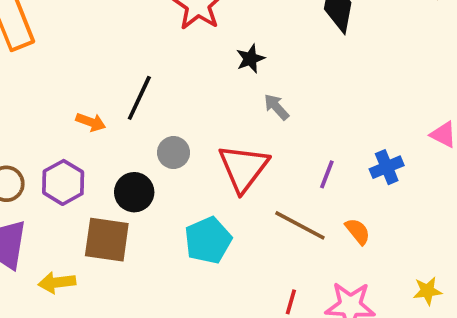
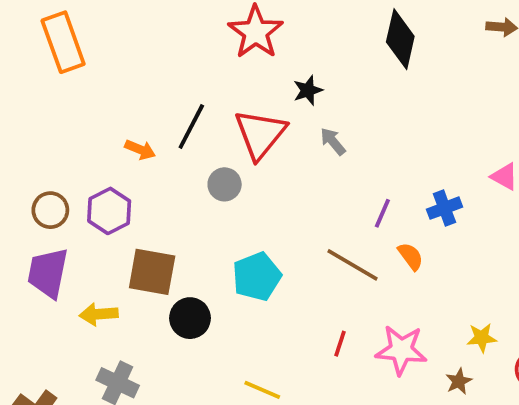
red triangle: (243, 168) -> (260, 134), moved
black circle: (134, 192) -> (190, 318), moved
orange semicircle: (358, 231) -> (411, 256), moved

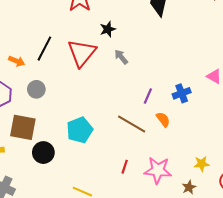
gray circle: (225, 184) -> (36, 89), moved

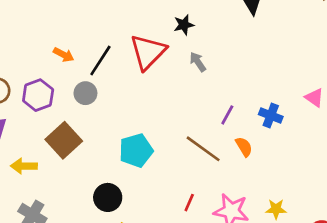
black line: (44, 49) -> (100, 60), moved
blue cross: (182, 93) -> (271, 115), turned 36
brown square: (23, 127) -> (64, 140), turned 32
black circle: (43, 153) -> (108, 197), moved
yellow star: (202, 164) -> (276, 209), moved

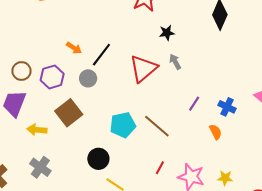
red triangle: (148, 52) -> (143, 69), moved
orange semicircle: (244, 147) -> (216, 132), moved
brown line: (203, 149) -> (157, 126), moved

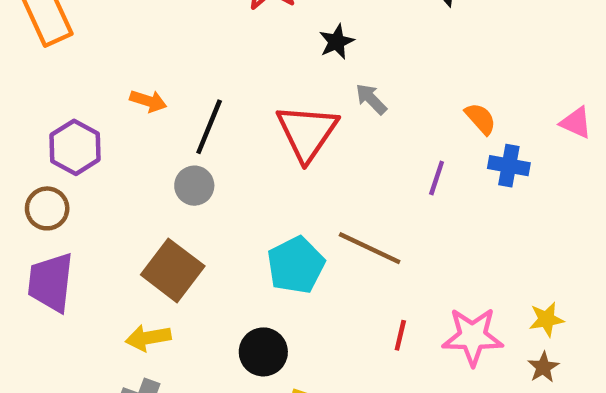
orange arrow: (74, 48) -> (148, 101), moved
purple hexagon: (52, 77) -> (75, 147), moved
yellow arrow: (37, 130) -> (148, 338), moved
orange semicircle: (216, 132) -> (481, 119), moved

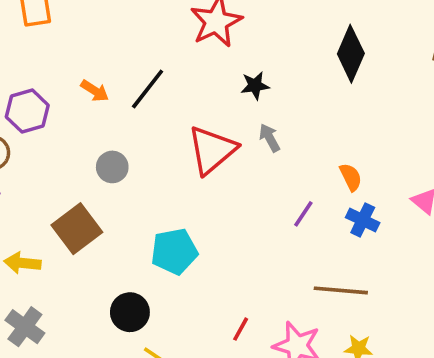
black line: (209, 127) -> (148, 89), moved
brown line: (370, 248) -> (341, 290), moved, turned -36
yellow arrow: (148, 338) -> (22, 263), moved

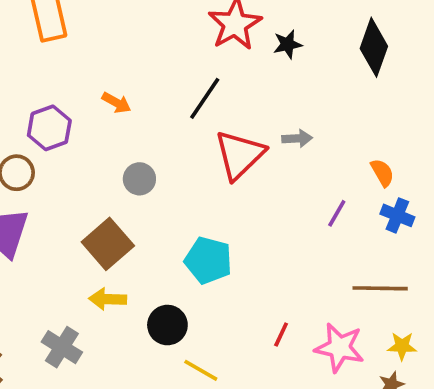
black star: (255, 86) -> (288, 44), moved
black line: (148, 89) -> (205, 98), moved
gray arrow: (270, 138) -> (297, 138), turned 120
cyan pentagon: (174, 251) -> (208, 260), turned 30
yellow arrow: (22, 263) -> (108, 299), moved

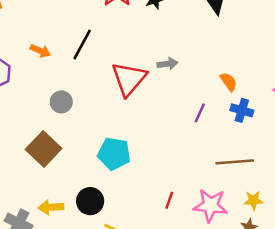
black line: (205, 98) -> (82, 45), moved
yellow arrow: (108, 299) -> (51, 207), moved

